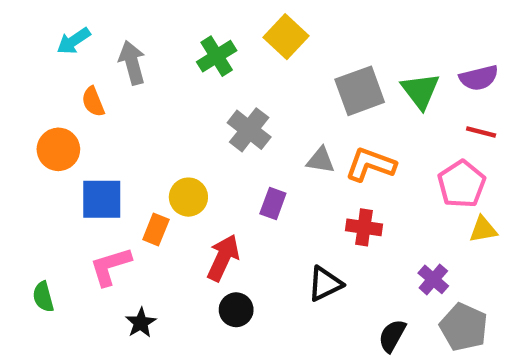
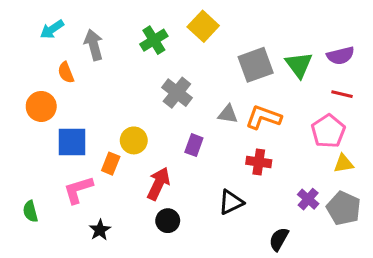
gray pentagon: (464, 327) -> (344, 208), moved

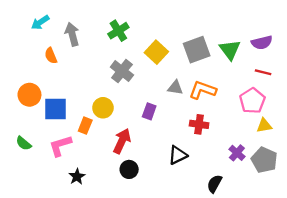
yellow square: (203, 26) -> (156, 52), moved
gray cross: (177, 93) -> (122, 71), moved
orange circle: (41, 106) -> (29, 95), moved
green semicircle: (30, 211) -> (24, 143), moved, turned -35

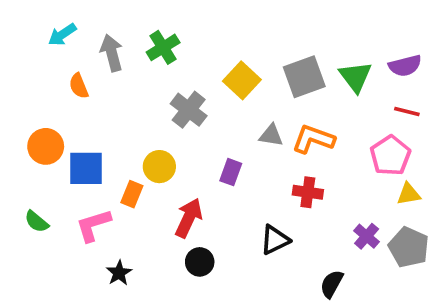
green cross: (118, 31) -> (163, 47), moved

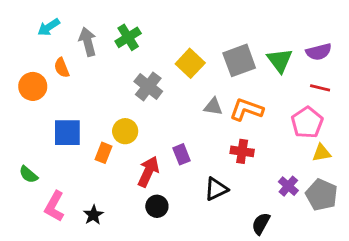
orange circle: (46, 146) -> (33, 86), moved
purple rectangle: (231, 172) -> (181, 154), moved, turned -42
pink L-shape: (93, 225) -> (54, 206), moved, turned -44

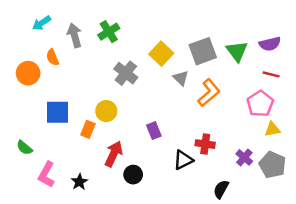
gray triangle: (213, 107) -> (181, 78), moved, turned 35
orange L-shape: (246, 110) -> (209, 93), turned 120
red cross: (242, 151) -> (205, 144), moved
red arrow: (148, 172) -> (114, 154), moved

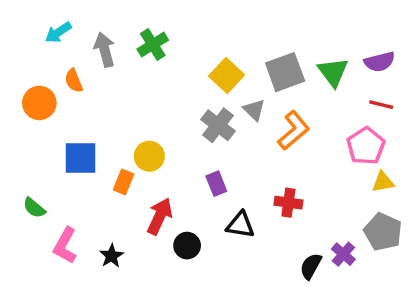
gray cross: (126, 73) -> (218, 125), moved
purple cross: (244, 157) -> (343, 254), moved
black triangle: (183, 160) -> (240, 225), moved, turned 35

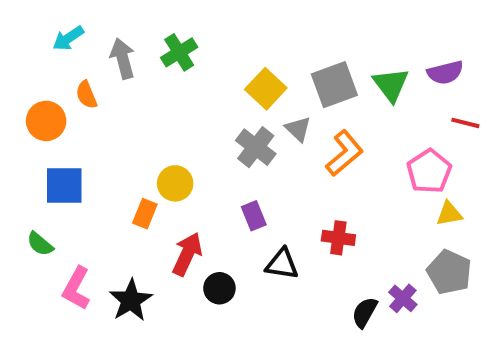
red line: (381, 105) -> (465, 123), moved
blue square: (81, 158) -> (64, 185), moved
black star: (111, 256) -> (131, 300), size x1.5

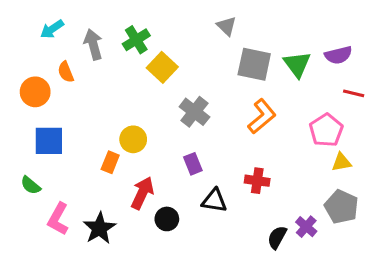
gray square: (334, 85) -> (254, 64), turned 32
yellow square: (266, 89) -> (162, 67), moved
gray triangle: (298, 129) -> (227, 26), moved

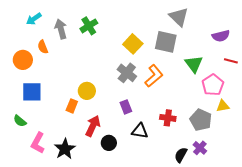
gray triangle: (227, 26) -> (179, 17), moved, size x1.5
green triangle: (297, 64) -> (194, 64), moved
yellow square: (162, 67) -> (133, 44), moved
orange L-shape: (262, 116) -> (154, 76), moved
gray pentagon: (341, 207) -> (201, 120), moved

